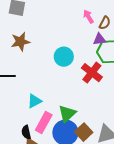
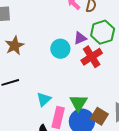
purple triangle: (99, 39) -> (80, 38), moved
red cross: (92, 73) -> (92, 57), turned 35

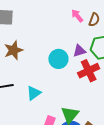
cyan triangle: (44, 99) -> (34, 93), moved

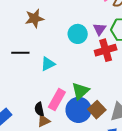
purple triangle: (79, 51) -> (100, 29), turned -48

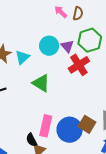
cyan circle: (78, 34) -> (49, 46), moved
cyan triangle: (48, 64) -> (22, 57), moved
green triangle: (80, 91) -> (41, 83), moved, turned -30

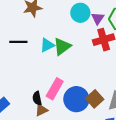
cyan triangle: (22, 57) -> (47, 45), moved
green triangle: (41, 83) -> (62, 46), turned 36

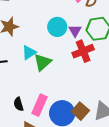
cyan triangle: (47, 45) -> (29, 53), moved
black semicircle: (37, 98) -> (19, 104), moved

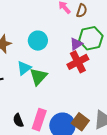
cyan circle: (57, 27) -> (38, 41), moved
purple triangle: (75, 31) -> (76, 44), moved, turned 32

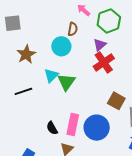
brown semicircle: (82, 11) -> (73, 29), moved
green hexagon: (91, 38) -> (109, 21), moved
brown square: (80, 122) -> (116, 101), moved

